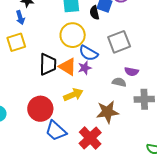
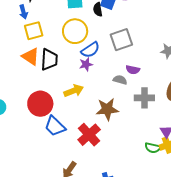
yellow square: (16, 42) -> (34, 31), moved
blue semicircle: (88, 53) -> (90, 50), turned -66
orange triangle: (68, 67) -> (31, 57), moved

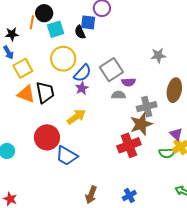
gray square: (121, 40) -> (111, 70), moved
brown star: (107, 109) -> (141, 124), moved
red cross: (89, 135) -> (129, 145), moved, turned 35

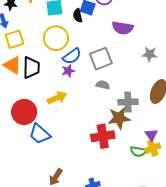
purple semicircle: (128, 82) -> (123, 28), moved, size x1.5

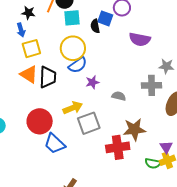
blue semicircle: (72, 56) -> (78, 65), moved
gray square: (101, 59) -> (89, 123), moved
purple star: (68, 71) -> (92, 82), moved
gray cross: (128, 102) -> (152, 85), moved

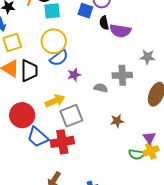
black semicircle: (95, 26) -> (104, 23), moved
gray cross: (152, 85) -> (122, 75), moved
brown star: (134, 129) -> (117, 121), size x0.6
red cross: (118, 147) -> (62, 142), moved

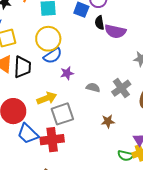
gray cross: (122, 75) -> (121, 88), moved, turned -36

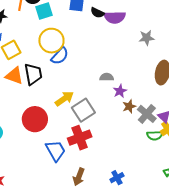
black semicircle: (99, 23) -> (97, 13), turned -40
purple star: (67, 73) -> (120, 91), moved
gray cross: (121, 88) -> (147, 114), moved
blue trapezoid: (28, 134) -> (56, 151), moved, turned -150

